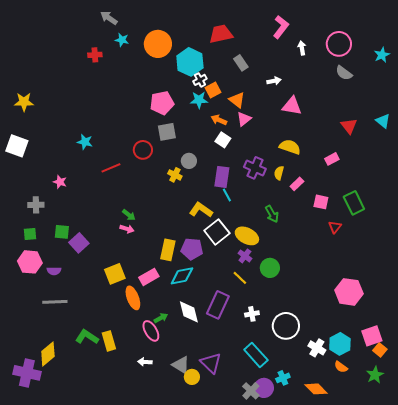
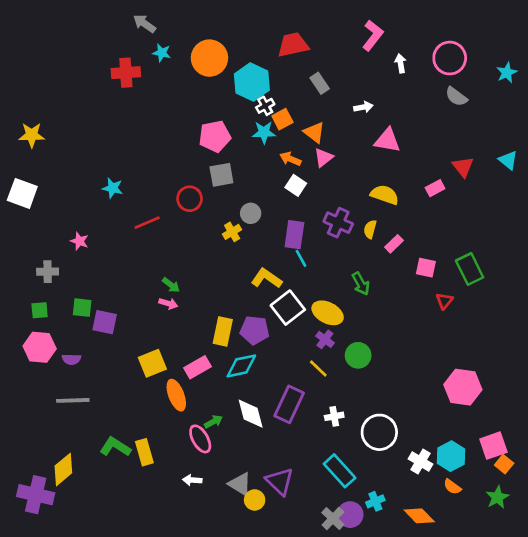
red cross: (95, 55) -> (126, 73), size x1.5
pink rectangle: (332, 159) -> (435, 188), moved
yellow cross: (175, 175) -> (232, 232), turned 32
purple square: (79, 243) -> (105, 322), turned -36

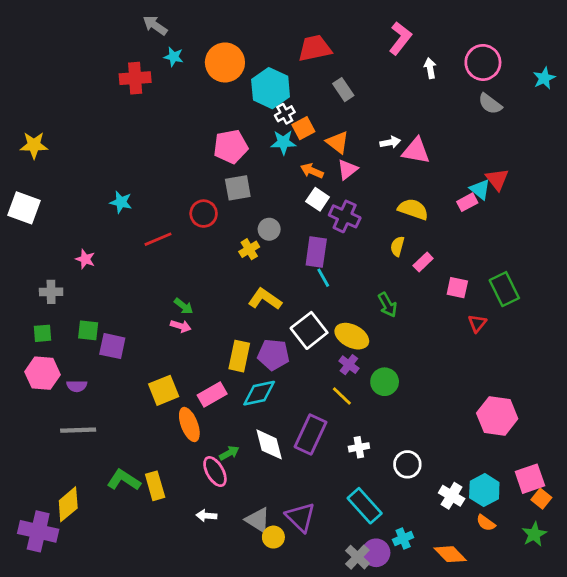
white arrow: (363, 107) -> (390, 142), moved
cyan triangle: (508, 160) -> (480, 189), moved
purple cross: (338, 223) -> (345, 216), moved
yellow L-shape: (267, 278) -> (265, 299), moved
white circle: (379, 432) -> (407, 464), size x0.7

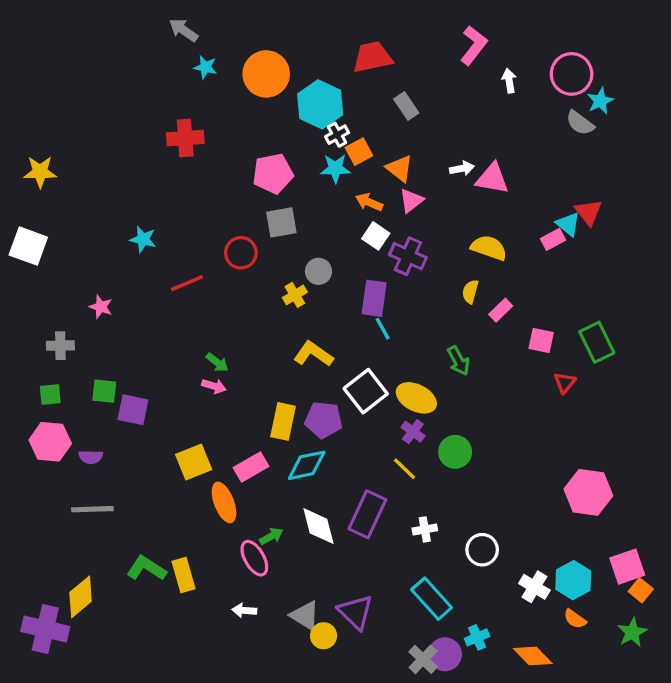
red cross: (135, 78) -> (185, 138), moved
cyan star: (544, 78) -> (600, 101), moved

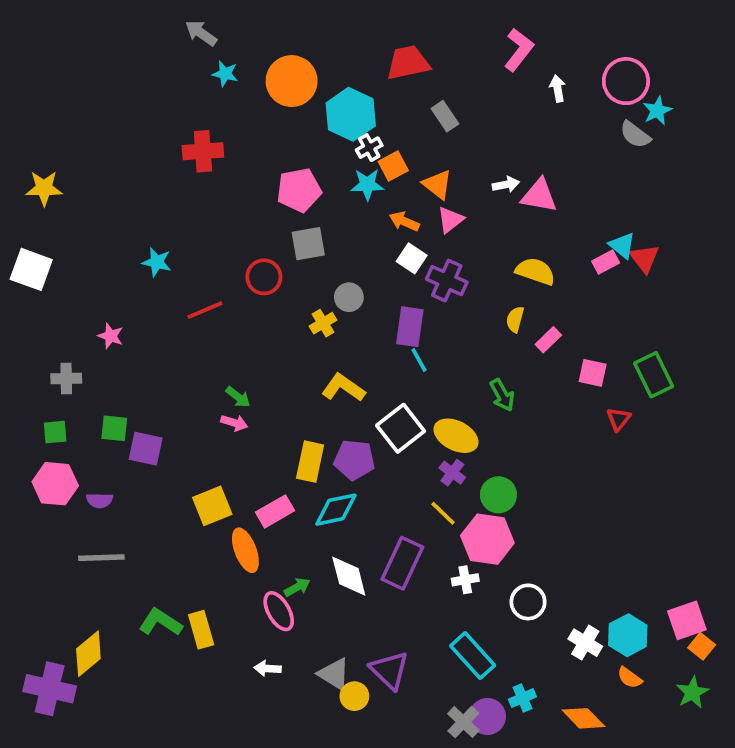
red triangle: (588, 212) -> (644, 258), moved
pink hexagon: (588, 492) -> (487, 539), moved

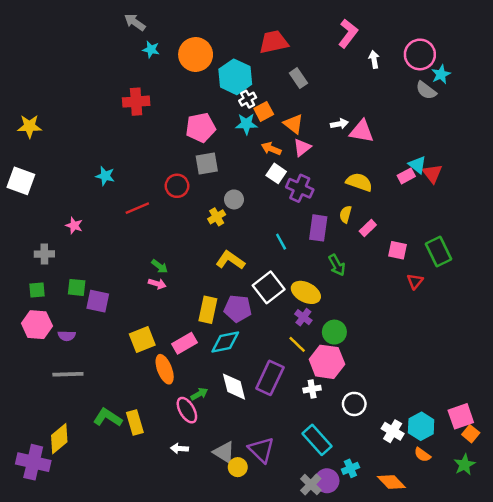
purple rectangle: (410, 327) -> (318, 228), moved

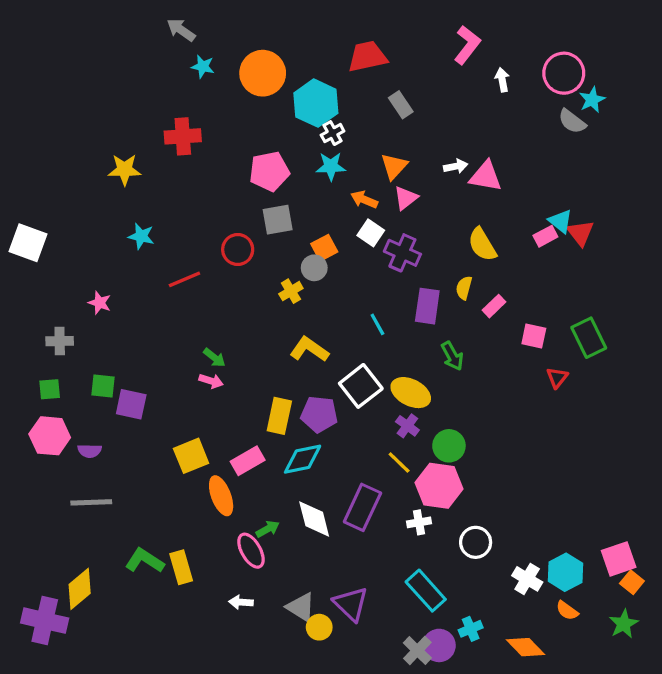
orange square: (264, 111) -> (324, 248), moved
orange triangle: (293, 124) -> (394, 166), turned 35
yellow star: (30, 126) -> (125, 170), moved
yellow semicircle: (359, 182) -> (482, 245), turned -140

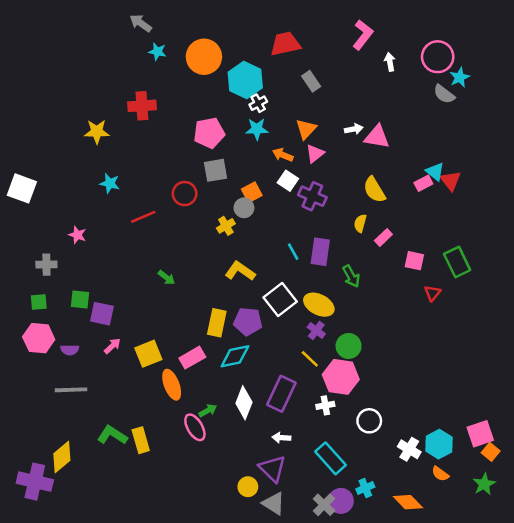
purple rectangle: (427, 306) -> (320, 252), moved
pink arrow: (211, 381) -> (112, 346), moved, turned -60
white diamond: (314, 519) -> (244, 403), turned 36
white arrow: (241, 602) -> (281, 438), moved
gray triangle: (301, 607) -> (274, 503), moved

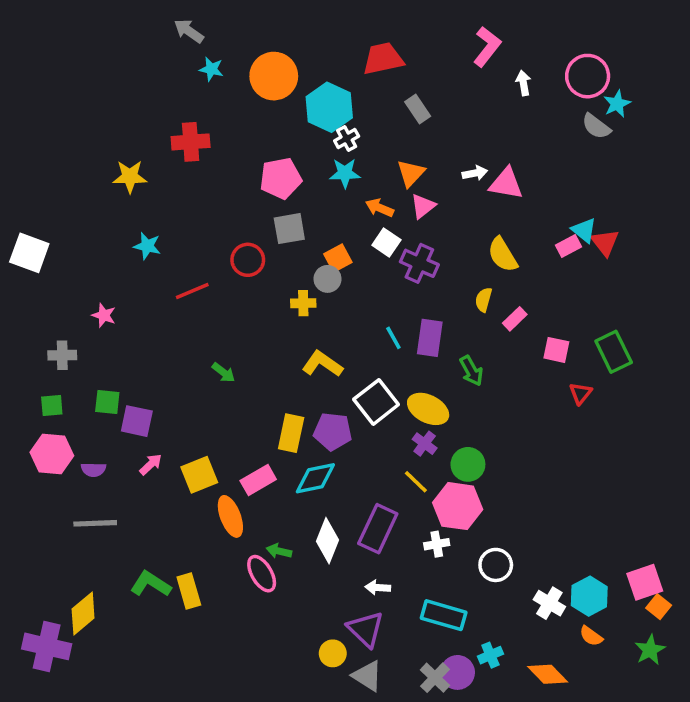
yellow cross: (226, 226) -> (303, 303), turned 30
green arrow: (208, 411) -> (279, 551), turned -138
cyan rectangle: (330, 458) -> (444, 615), turned -32

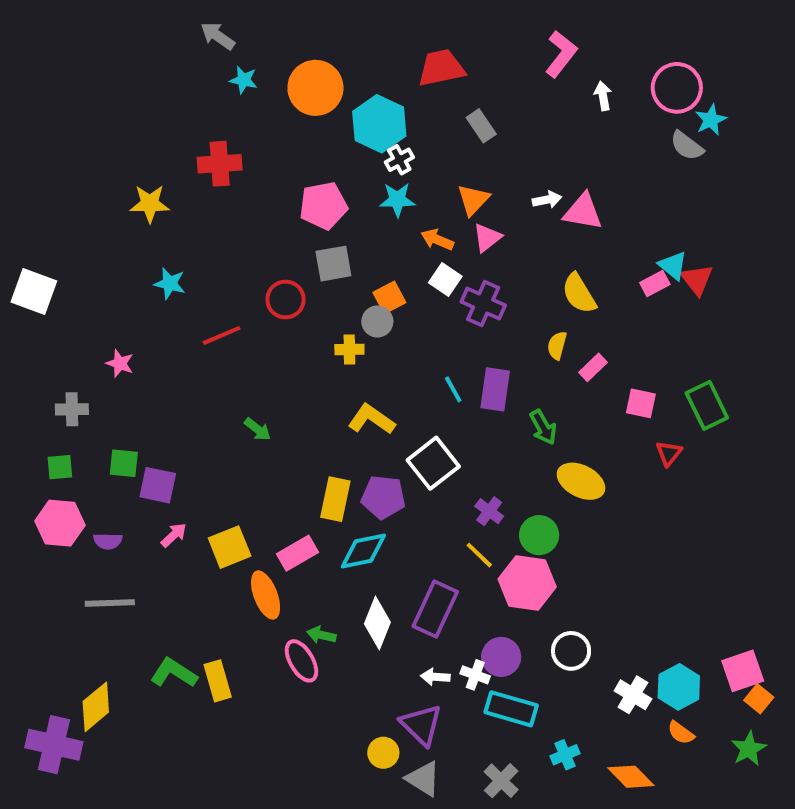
yellow ellipse: (428, 409) -> (581, 481), moved
white cross: (437, 544) -> (475, 675), moved, turned 30
purple circle: (458, 672) -> (501, 657), moved

